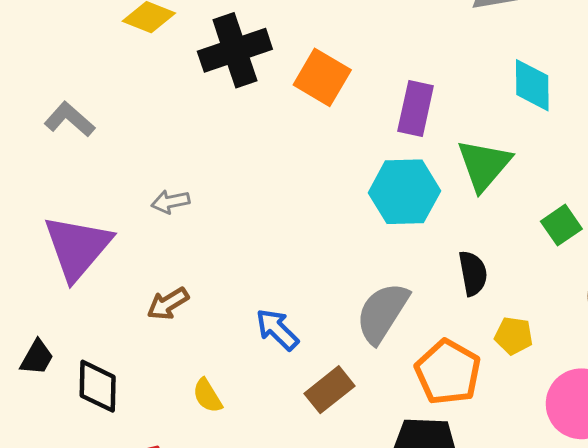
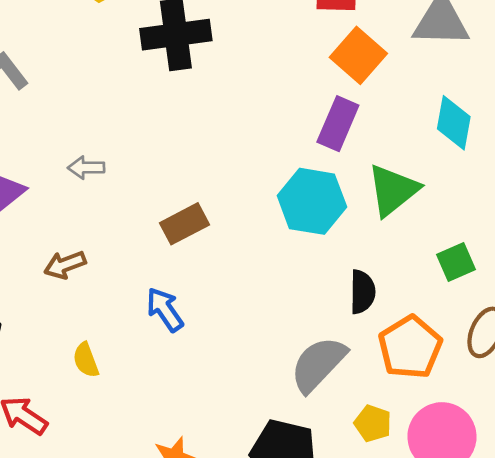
orange square: (322, 77) -> (358, 55), moved
gray semicircle: (382, 313) -> (318, 364), moved
yellow pentagon: (514, 336) -> (373, 423), moved
orange pentagon: (448, 372) -> (410, 347), moved
brown rectangle: (330, 390) -> (185, 224), moved

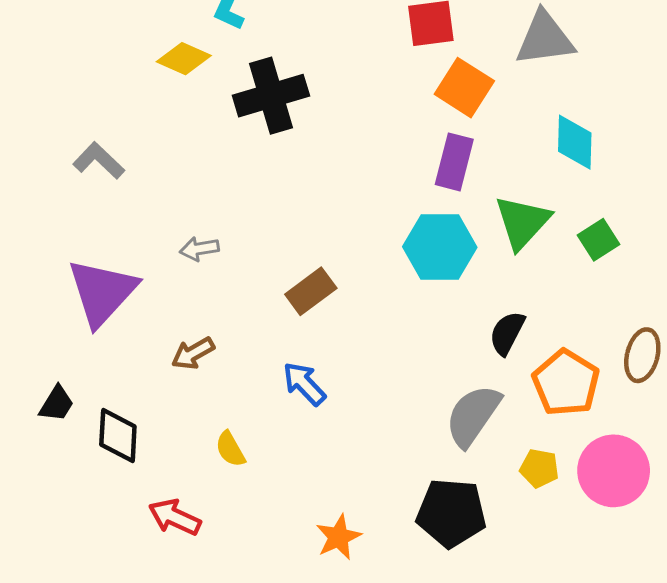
green square: (456, 262) -> (598, 240), moved
black semicircle: (362, 292) -> (507, 333), turned -144

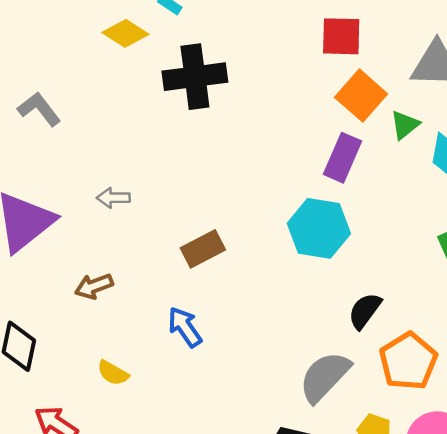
green triangle: (522, 222) -> (405, 125), moved, size x0.6
yellow semicircle: (230, 449) -> (113, 373), turned -40

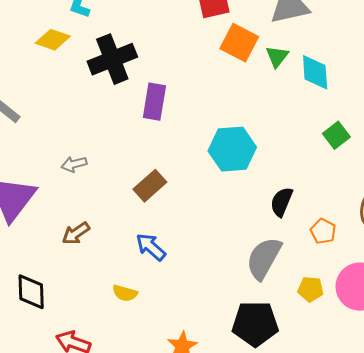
purple rectangle: (342, 158) -> (154, 102), moved
orange pentagon: (408, 361) -> (323, 231), size x0.6
yellow semicircle: (113, 373) -> (125, 293), moved

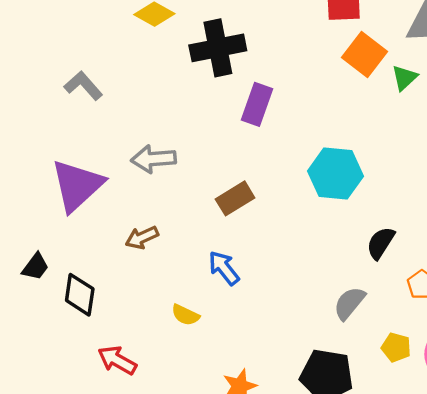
gray arrow: (74, 164) -> (154, 159), size x1.5
gray semicircle: (264, 258) -> (349, 303), size x0.7

